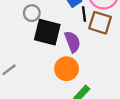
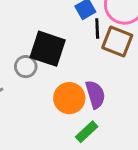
gray circle: (32, 13) -> (26, 67), moved
purple semicircle: (73, 42) -> (95, 94), moved

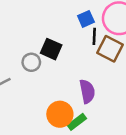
black square: (48, 49) -> (51, 49), size x0.7
orange circle: (69, 98) -> (60, 114), moved

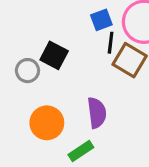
orange circle: (60, 114) -> (47, 123), moved

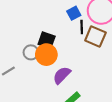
purple semicircle: (97, 113) -> (62, 75), moved, turned -120
orange circle: (47, 123) -> (46, 55), moved

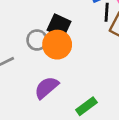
purple semicircle: (62, 75) -> (46, 88), moved

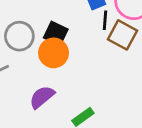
gray circle: (37, 40) -> (19, 36), moved, size x1.4

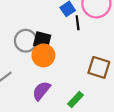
brown square: (123, 35) -> (99, 67), moved
gray circle: (19, 36) -> (26, 41), moved

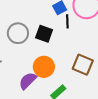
black square: (42, 40) -> (44, 34), moved
orange circle: (43, 55) -> (44, 67), moved

